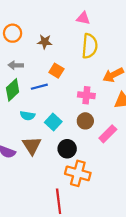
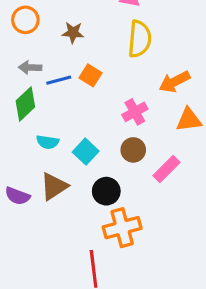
blue line: (39, 87) -> (59, 80), moved
pink cross: (86, 95) -> (135, 112), turned -35
brown triangle: (32, 146) -> (54, 186), turned 30
orange cross: (78, 173) -> (122, 228), turned -30

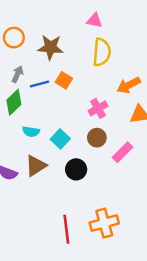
brown star: (73, 33) -> (50, 47), size x1.5
gray arrow: (30, 67) -> (18, 74), turned 112
orange cross: (122, 228) -> (104, 223), moved

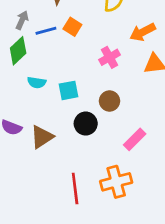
brown circle: (97, 138) -> (110, 101), moved
cyan square: (60, 139) -> (68, 90), turned 36
pink rectangle: (122, 152) -> (135, 139), moved
brown triangle: (36, 166) -> (42, 137), moved

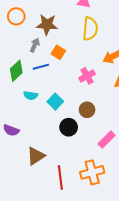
gray arrow: (22, 20) -> (35, 45), moved
blue line: (46, 31) -> (41, 67), moved
cyan square: (68, 90) -> (55, 102), turned -35
brown triangle: (42, 137) -> (36, 156), moved

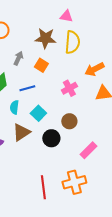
brown star: (47, 25) -> (45, 38), moved
blue line: (41, 67) -> (27, 88), moved
cyan semicircle: (31, 95) -> (14, 107), turned 88
brown triangle: (36, 156) -> (21, 132), moved

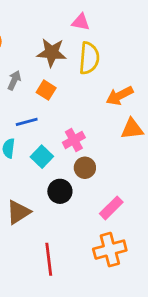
pink cross: (69, 88) -> (74, 140), moved
brown triangle: (21, 132) -> (18, 212), moved
orange cross: (74, 182) -> (110, 250), moved

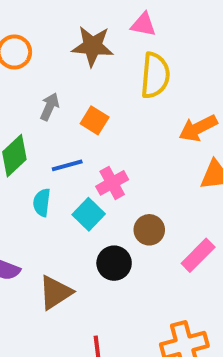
brown star: (52, 53) -> (93, 46), moved
pink cross: (74, 140) -> (112, 183), moved
pink rectangle: (111, 208) -> (198, 255), moved

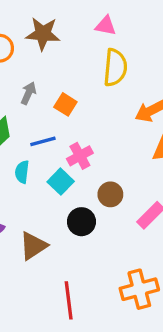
brown star: (93, 46) -> (43, 34), moved

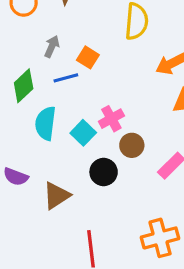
blue line: (43, 141) -> (66, 78), moved
pink cross: (80, 156) -> (111, 119), moved
cyan semicircle: (22, 172) -> (46, 123), size x1.5

